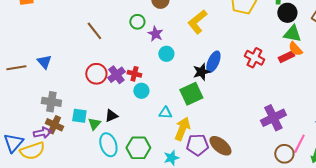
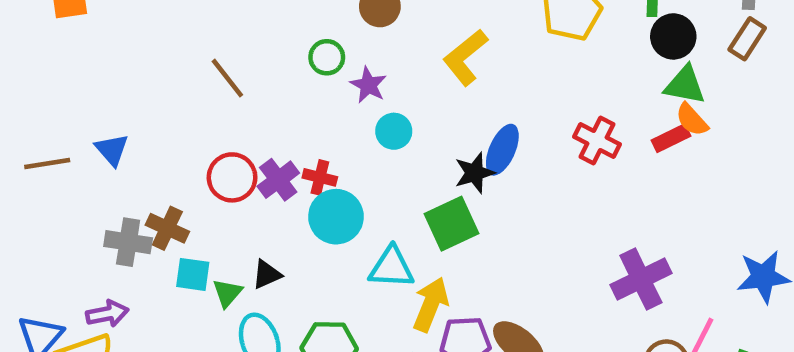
cyan circle: (141, 91) -> (336, 217), size x1.5
cyan triangle: (165, 113) -> (391, 268), size x1.5
brown cross: (54, 125) -> (167, 228), moved

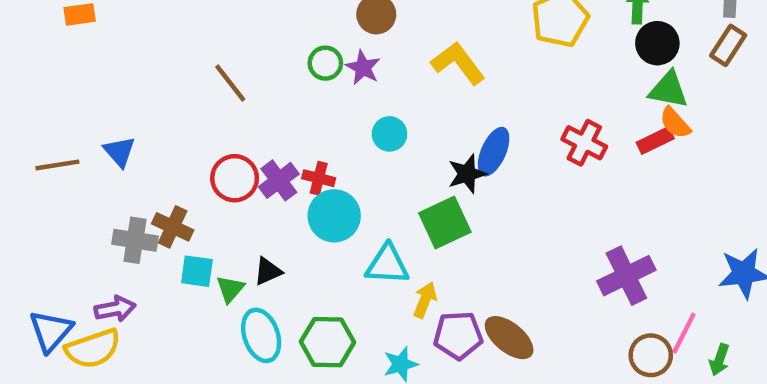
yellow L-shape: (465, 57) -> (458, 63), turned 92
purple star: (368, 85) -> (363, 68), moved
yellow arrow: (431, 304) -> (425, 300), size x0.7

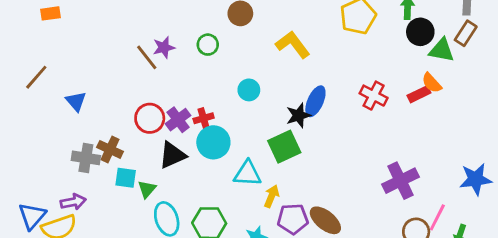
purple star: (363, 68) -> (164, 47), moved, turned 30
green triangle: (668, 90) -> (442, 50), moved
brown line: (57, 165) -> (36, 77), moved, turned -40
red cross: (319, 178) -> (204, 118), turned -30
black triangle: (268, 271) -> (172, 155), moved, size x1.5

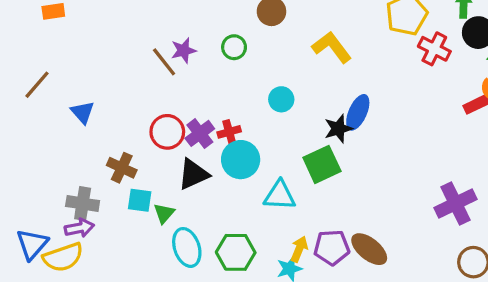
red cross: (374, 96) -> (434, 49), moved
gray cross: (86, 158) -> (83, 204), moved
yellow arrow: (272, 196) -> (299, 249), moved

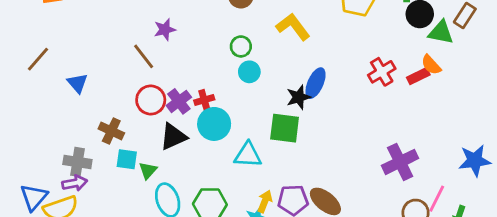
green circle: (234, 47) -> (241, 46), moved
red cross: (434, 49) -> (382, 72), moved, turned 32
brown line: (164, 62) -> (144, 56), moved
green square: (322, 164) -> (285, 128), turned 32

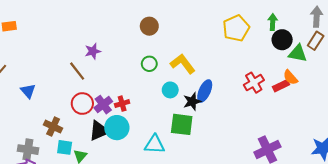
yellow L-shape: (293, 27) -> (183, 64), moved
cyan circle: (249, 72) -> (170, 90), moved
cyan circle: (214, 124) -> (117, 128), moved

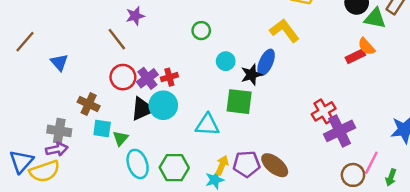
yellow L-shape: (183, 64) -> (284, 31), moved
red cross: (254, 83) -> (324, 111), moved

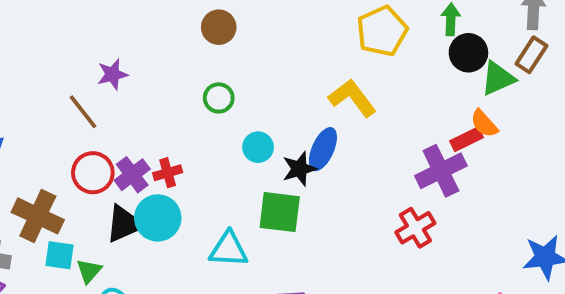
green triangle: (375, 18) -> (498, 78), turned -35
brown cross: (89, 104) -> (38, 216), size x1.4
purple cross: (340, 131) -> (441, 171), moved

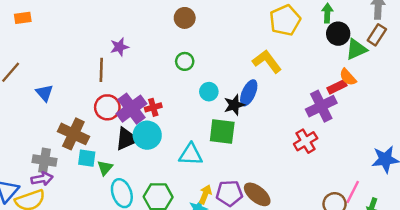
brown line: (83, 112) -> (101, 70), turned 40
purple cross: (132, 175) -> (131, 109), size x1.4

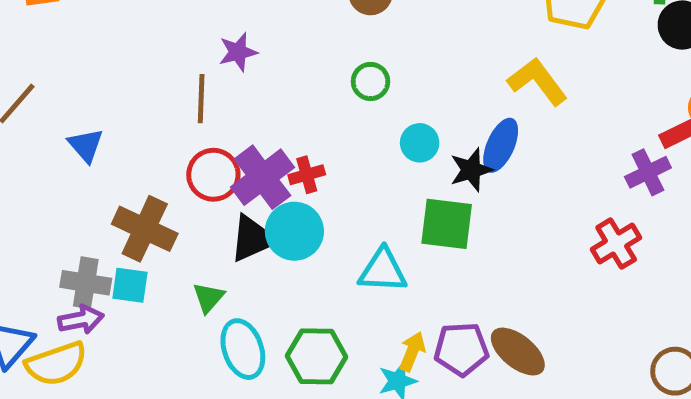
purple cross: (321, 106) -> (648, 172), size x0.7
cyan square: (87, 158) -> (130, 285), moved

